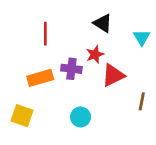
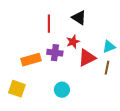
red line: (45, 34) -> (49, 24), moved
cyan triangle: (142, 38) -> (109, 47), moved, turned 40
brown line: (142, 101) -> (107, 68), moved

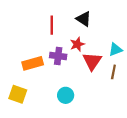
red triangle: (87, 58) -> (92, 61), turned -30

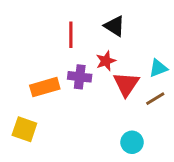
brown line: (113, 72) -> (155, 99), turned 48
cyan circle: (66, 95) -> (132, 142), moved

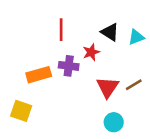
black triangle: (115, 26) -> (110, 32), moved
cyan triangle: (158, 68) -> (136, 37), moved
red triangle: (126, 84) -> (107, 87), moved

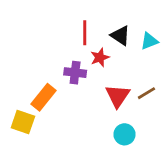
red line: (61, 30) -> (85, 33), moved
orange rectangle: (39, 75) -> (44, 97), moved, turned -35

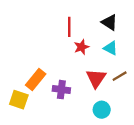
black triangle: (120, 36) -> (109, 22), moved
cyan triangle: (149, 41) -> (111, 48), moved, turned 48
purple cross: (75, 73) -> (61, 90), moved

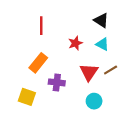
red line: (69, 27) -> (41, 26), moved
orange rectangle: (36, 79) -> (38, 63), moved
yellow square: (19, 100) -> (27, 97), moved

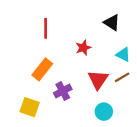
cyan triangle: (102, 44) -> (123, 55), moved
purple cross: (57, 82) -> (63, 91), turned -35

